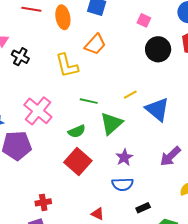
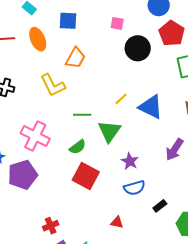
red cross: (43, 202) -> (51, 226), moved

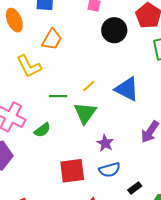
yellow line: (121, 99) -> (89, 86), moved
green semicircle: (78, 147) -> (42, 130), moved
red square: (86, 176) -> (72, 171), moved, turned -36

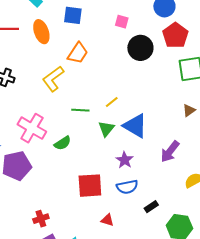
yellow L-shape: (29, 66) -> (53, 79), turned 76
blue triangle: (127, 89) -> (135, 126), moved
green triangle: (85, 113) -> (106, 129), size x0.7

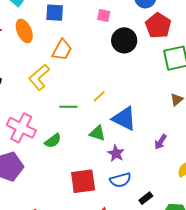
green triangle: (106, 129) -> (97, 133), moved, turned -48
purple arrow: (170, 151) -> (161, 142), size x0.7

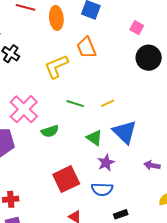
orange trapezoid: (62, 50) -> (86, 48), turned 110
purple arrow: (161, 142) -> (152, 165), turned 49
red square: (83, 181) -> (66, 179), turned -36

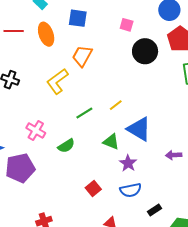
orange trapezoid: (86, 48) -> (82, 56), turned 65
green line: (75, 104) -> (84, 113), turned -36
pink cross: (24, 109) -> (36, 130), size x0.7
red square: (66, 179) -> (93, 189), size x0.6

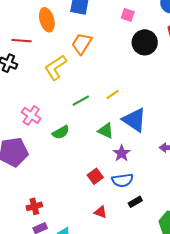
red line: (14, 31) -> (22, 41), moved
red square: (93, 189) -> (95, 176), moved
black rectangle: (154, 210) -> (135, 202), moved

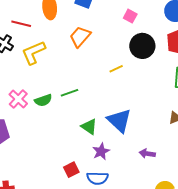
yellow L-shape: (56, 68) -> (34, 53), moved
yellow line: (112, 95) -> (116, 69), moved
green semicircle: (61, 132) -> (43, 100), moved

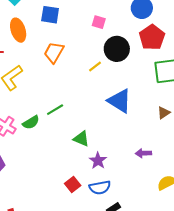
yellow line: (116, 69) -> (95, 67), moved
blue triangle: (119, 121) -> (120, 101), moved

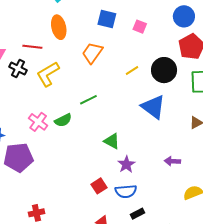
blue square: (50, 15) -> (107, 19), moved
black circle: (117, 49) -> (164, 70), moved
green line: (55, 110) -> (88, 100), moved

